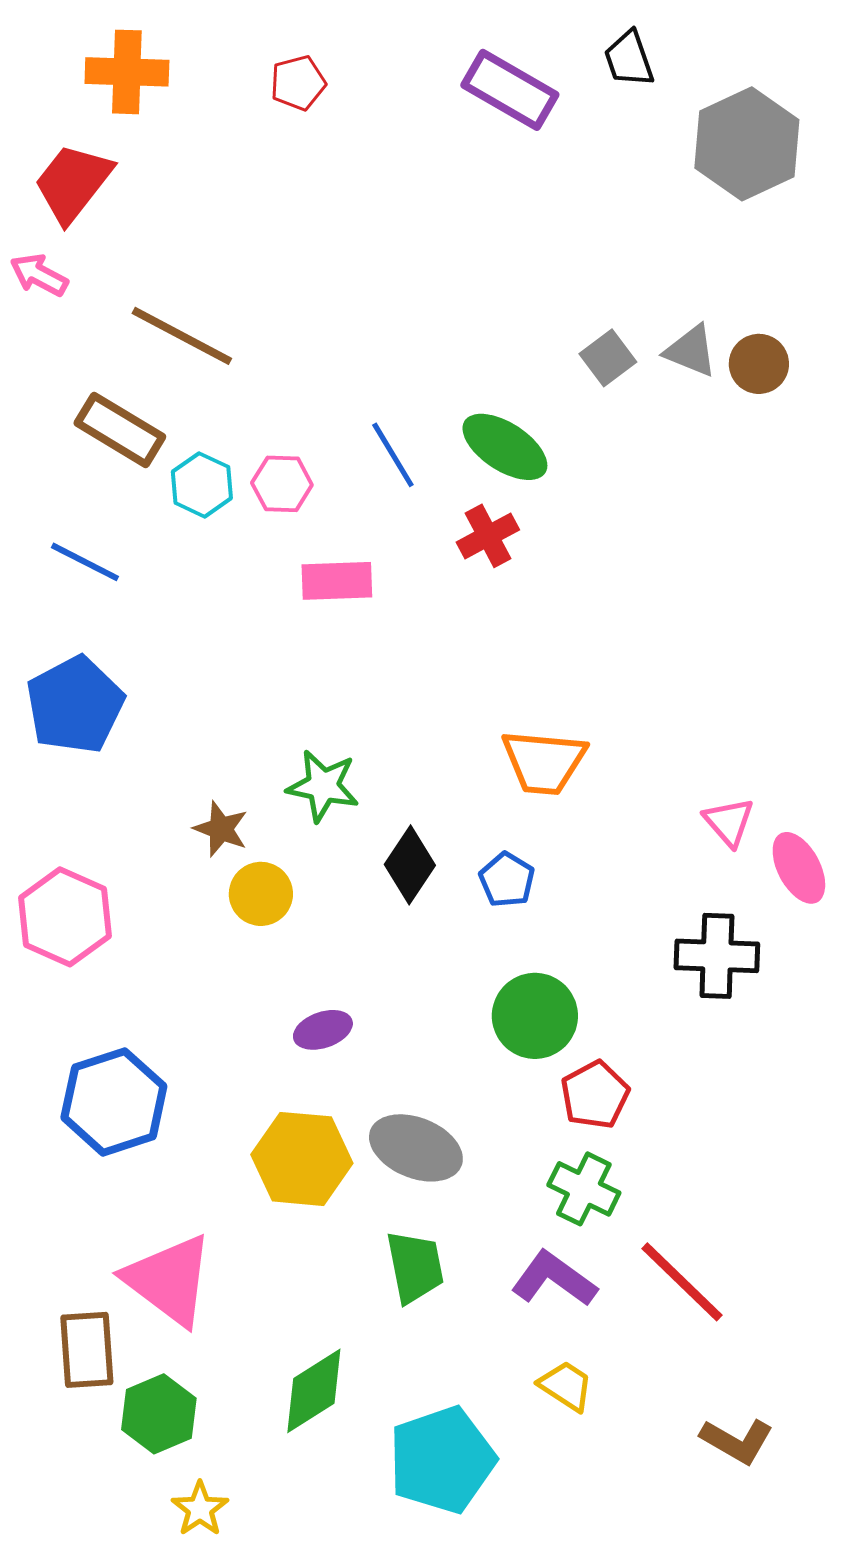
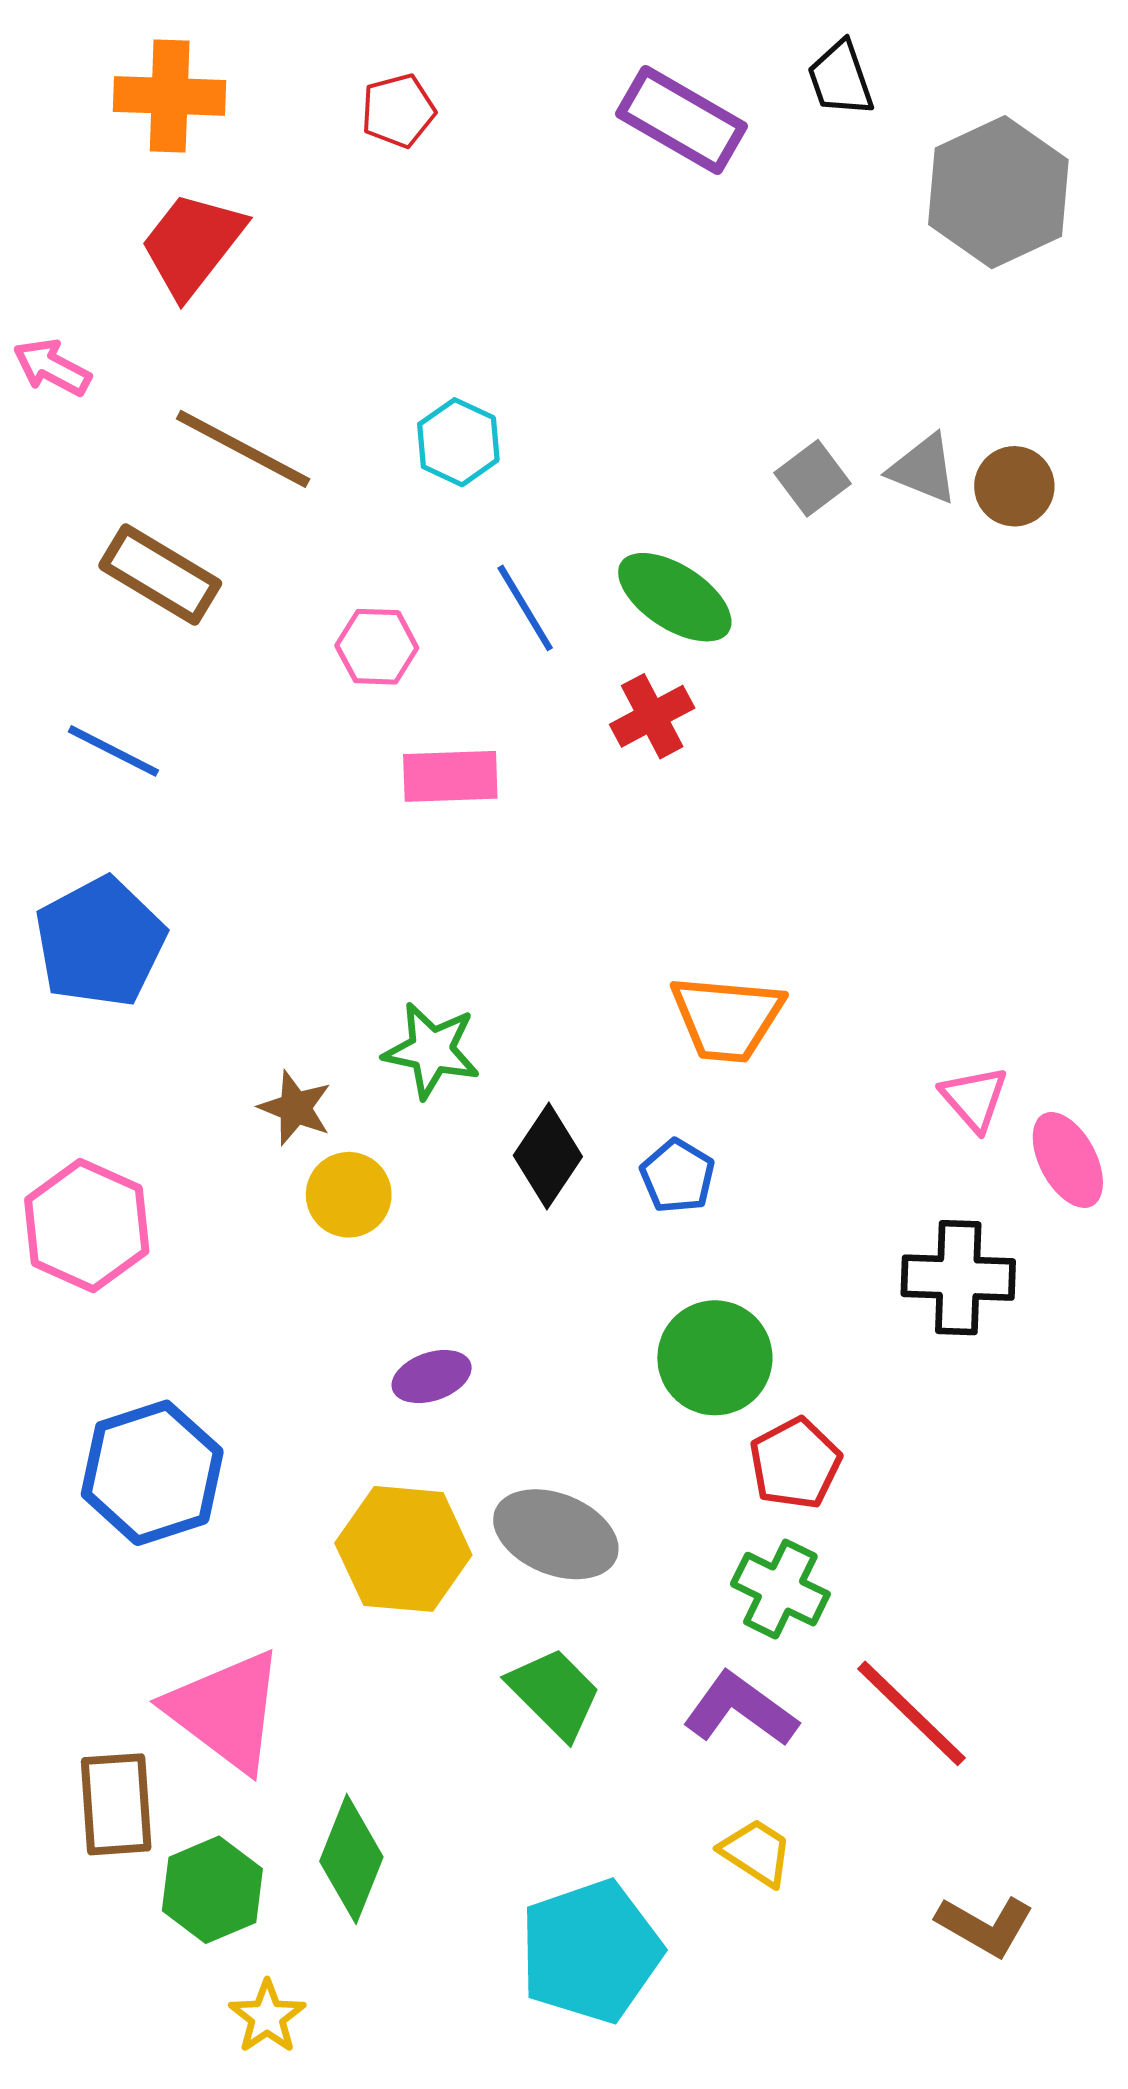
red trapezoid: (73, 183) -> (192, 244), moved
cyan hexagon: (202, 485) -> (458, 442), moved
green trapezoid: (415, 1267) -> (555, 1693), turned -34
green diamond: (314, 1391) -> (351, 1859), moved, turned -36

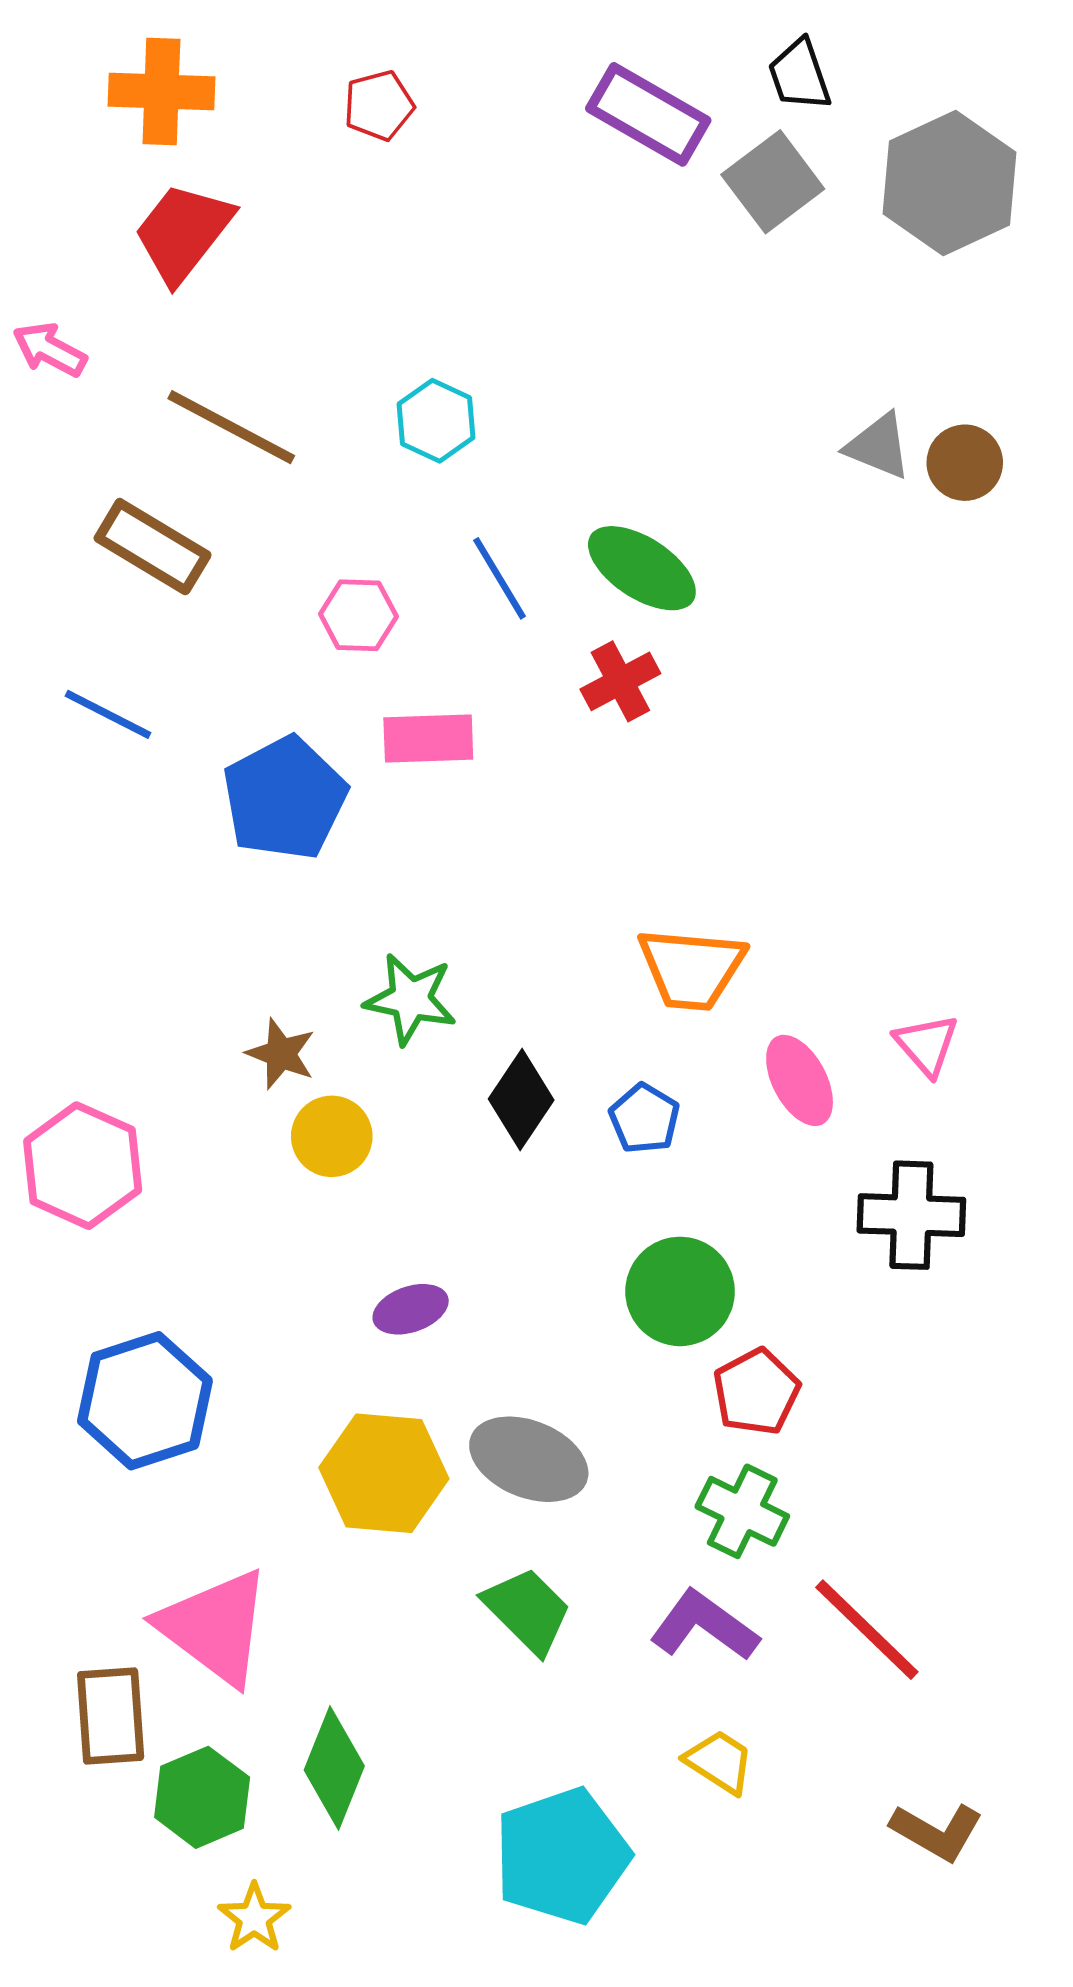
gray square: (813, 478) -> (773, 182), moved, size x1.4
blue pentagon: (100, 942) -> (285, 798), moved
pink ellipse: (1068, 1160) -> (800, 1080), moved

